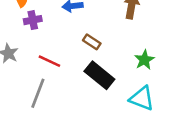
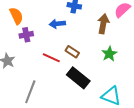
green star: (144, 60) -> (109, 54), moved
red line: (49, 61) -> (51, 58), moved

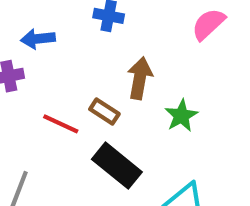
blue arrow: (57, 24) -> (38, 39), moved
brown arrow: (103, 24) -> (140, 78), moved

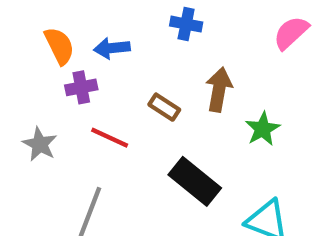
brown rectangle: (104, 111) -> (164, 107), moved
red line: (61, 124) -> (110, 138), moved

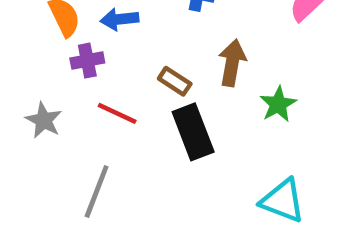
black rectangle: (195, 181) -> (193, 132), moved, turned 30

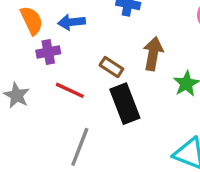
gray line: (97, 192) -> (80, 147), moved

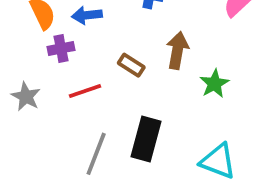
red line: (70, 90) -> (85, 91), turned -44
black rectangle: (125, 104) -> (146, 139), moved, turned 36

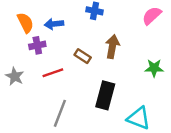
green star: (214, 84) -> (154, 68), moved, turned 30
black rectangle: (146, 139) -> (105, 95), moved

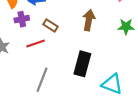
brown rectangle: (83, 56) -> (50, 25), moved
green star: (154, 68) -> (126, 27), moved

